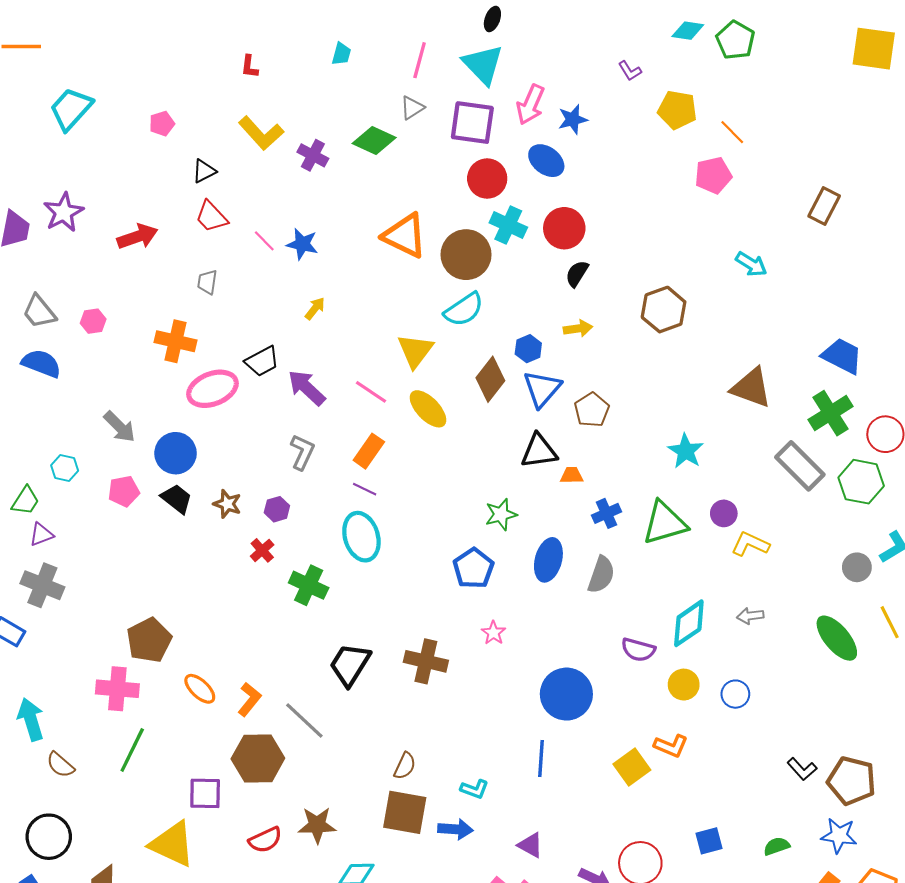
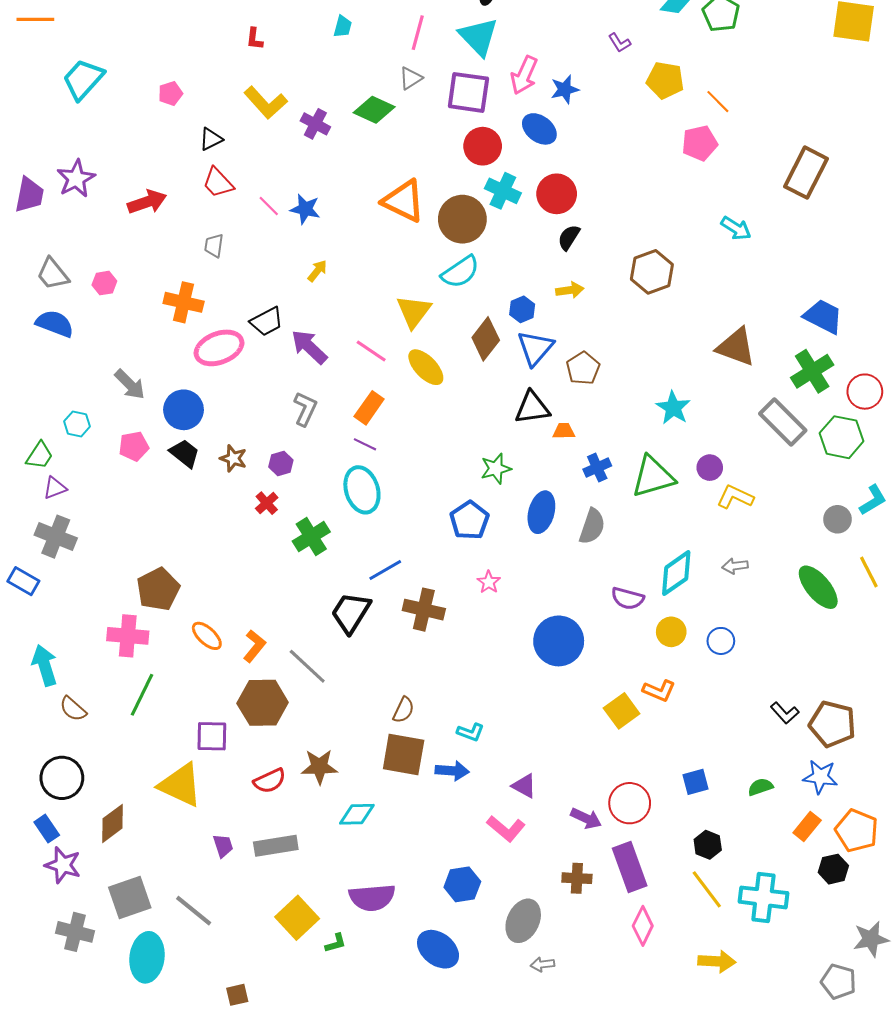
brown rectangle: (824, 206) -> (806, 173), size x1.4
green cross: (309, 585) -> (311, 537), turned 33
blue line: (541, 758) -> (385, 570), moved, turned 56

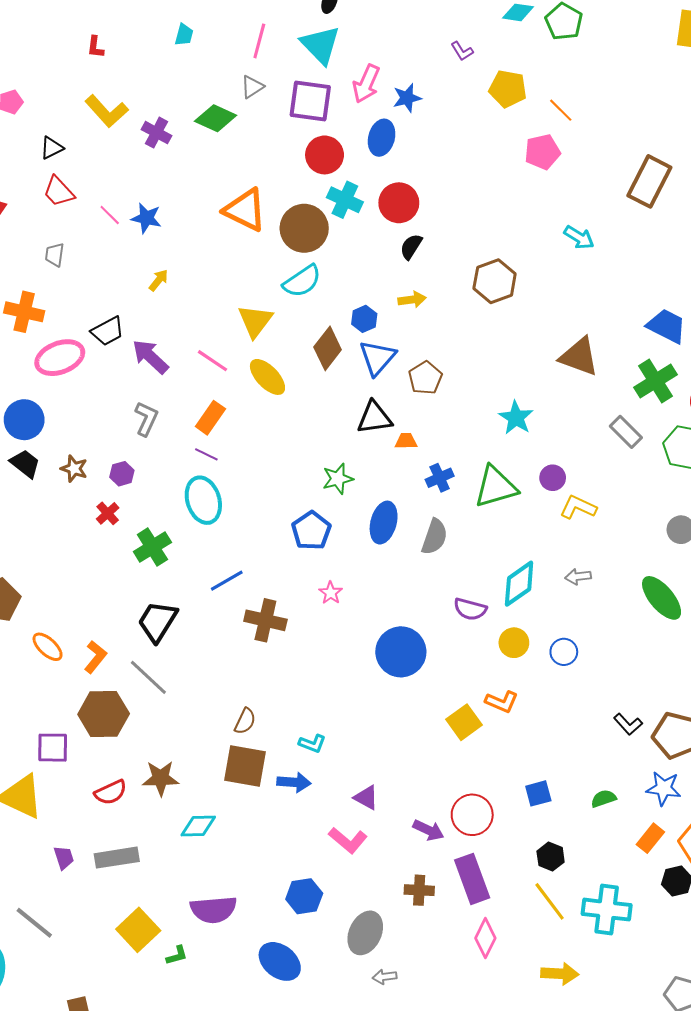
blue ellipse: (539, 129) -> (382, 138), turned 68
gray rectangle: (783, 422) -> (626, 432), size x0.7
black trapezoid: (351, 613) -> (158, 621), moved

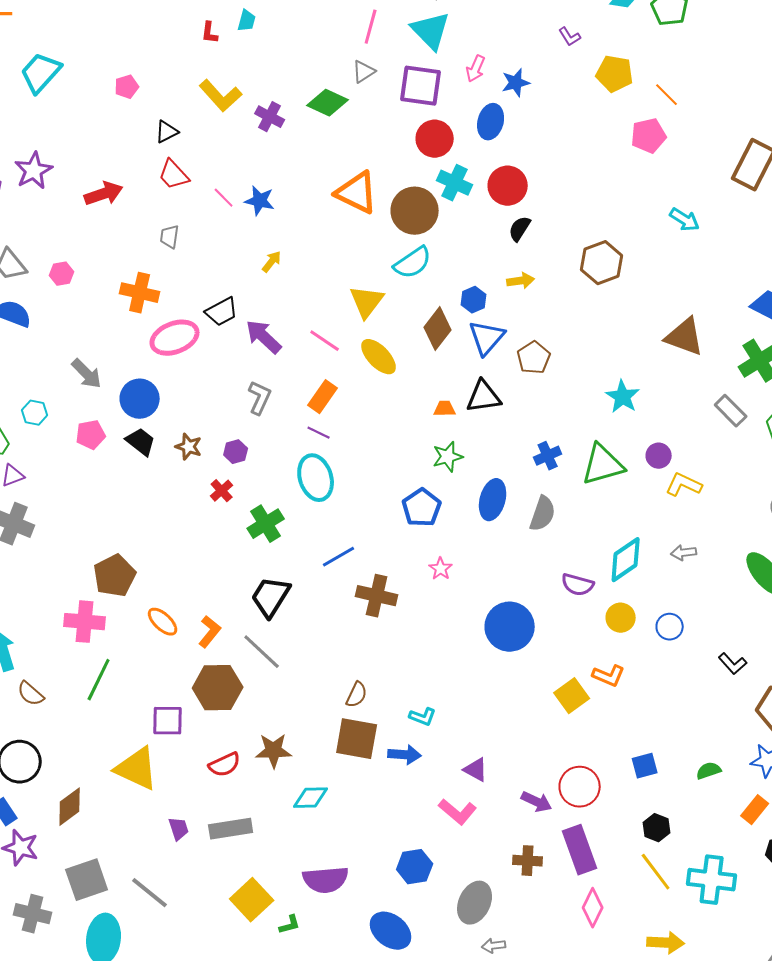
cyan trapezoid: (184, 35) -> (247, 21), moved
pink arrow: (366, 84) -> (476, 69), size x0.7
orange trapezoid: (406, 441) -> (445, 409), moved
black L-shape: (628, 724) -> (733, 664), moved

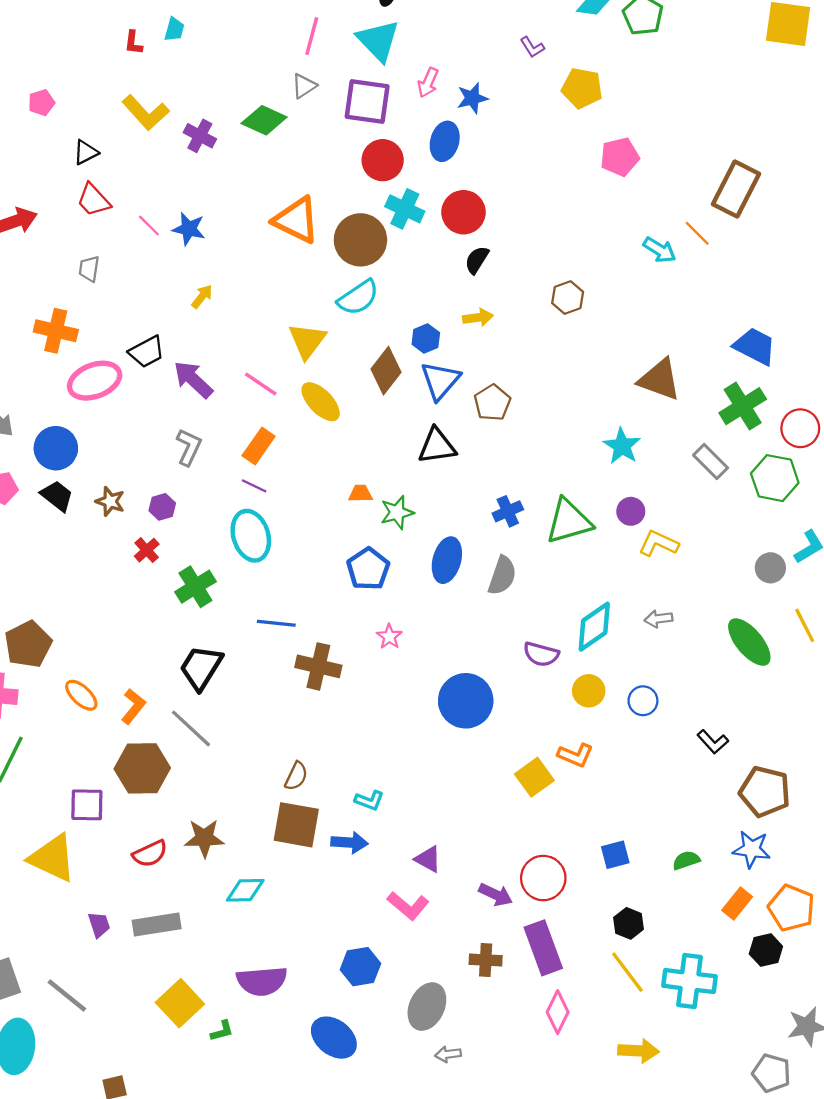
orange line: (667, 95) -> (697, 233), moved
brown hexagon: (602, 263) -> (568, 298), size x0.7
cyan star: (623, 397) -> (622, 446), moved
orange trapezoid: (445, 409) -> (360, 494), moved
blue line: (339, 557) -> (276, 623), turned 36

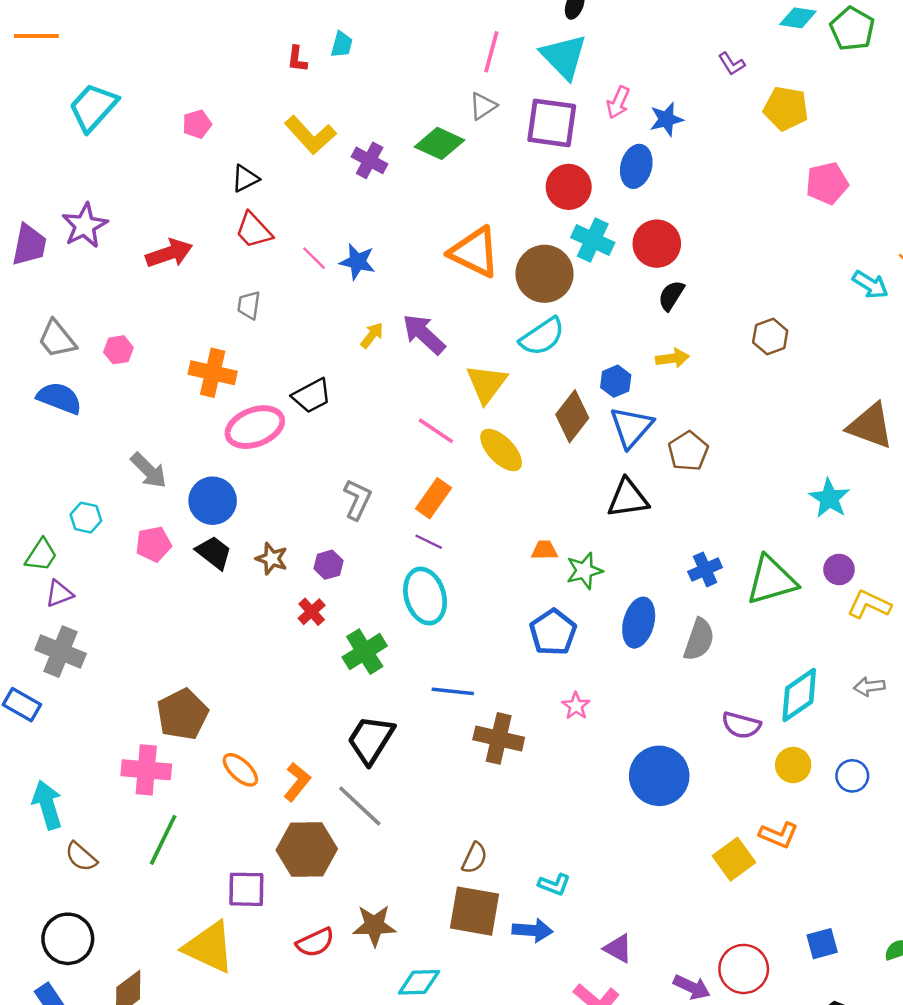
purple arrow: (193, 380) -> (424, 334), moved

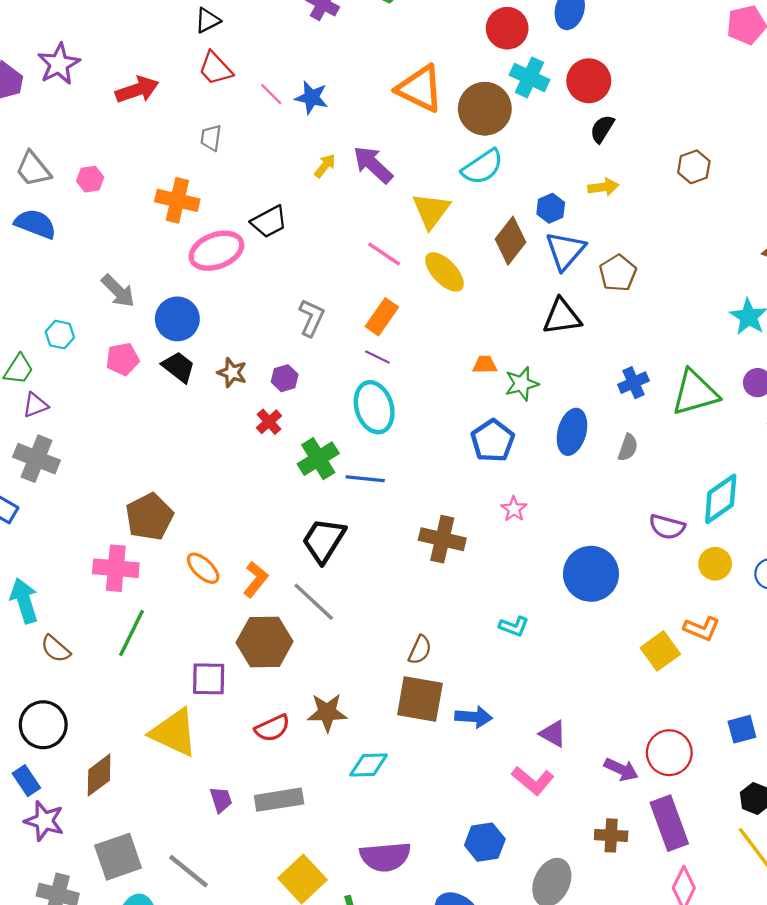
gray semicircle: (699, 639) -> (628, 447), size x0.7
blue line: (453, 691) -> (365, 479), moved
cyan L-shape: (554, 884) -> (514, 626), moved

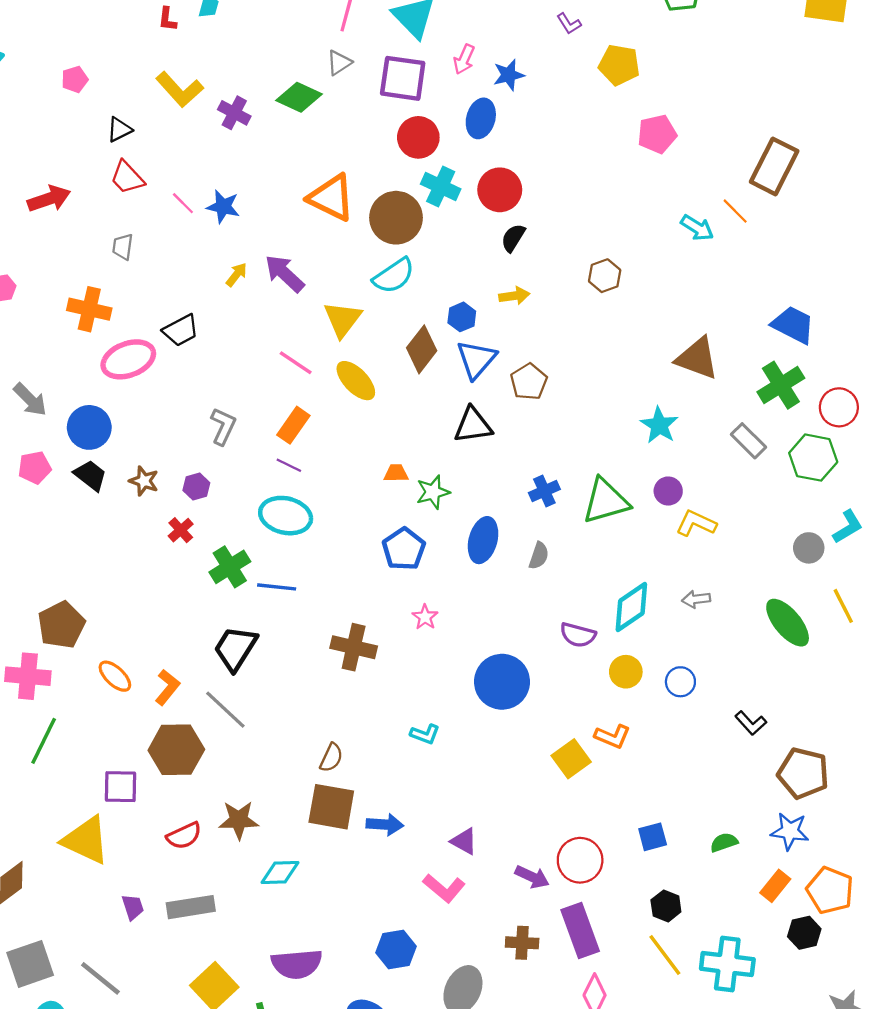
cyan ellipse: (374, 407) -> (286, 516), turned -60

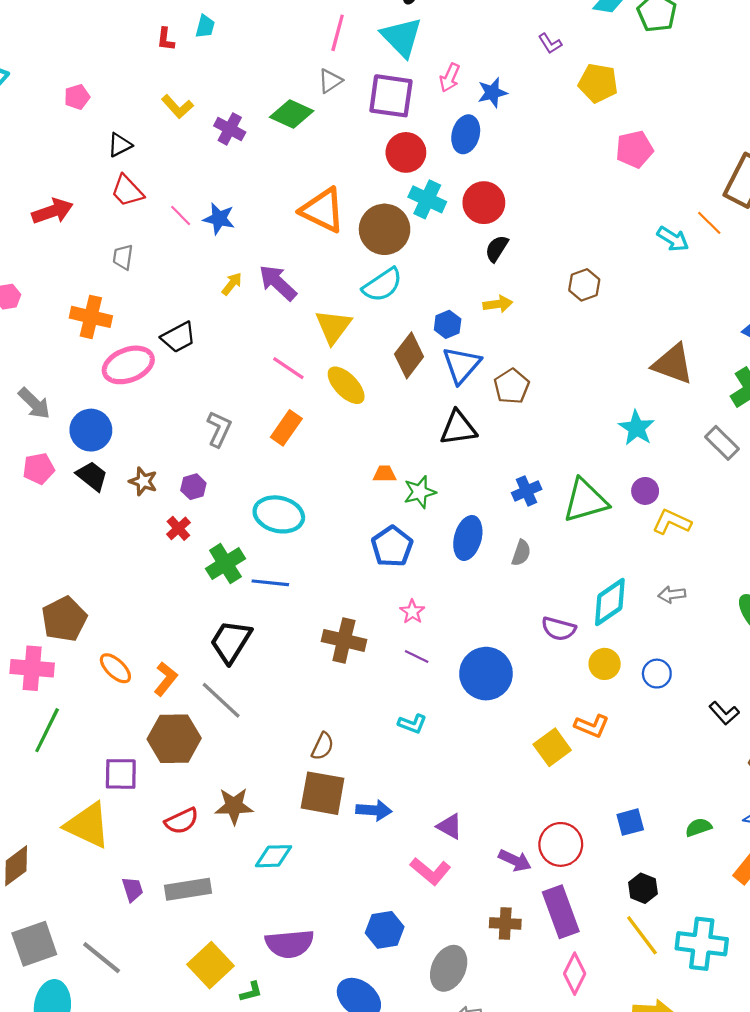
yellow L-shape: (180, 89) -> (177, 107), size x0.7
purple line: (289, 465) -> (417, 656), moved

